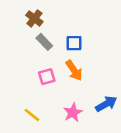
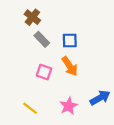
pink square: (47, 77) -> (44, 72), turned 35

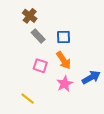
blue arrow: (100, 98) -> (91, 77), moved
pink star: (69, 106) -> (65, 84), moved

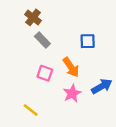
blue square: (64, 37) -> (88, 41), moved

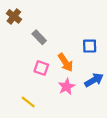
brown cross: (33, 17) -> (14, 16), moved
blue square: (88, 41) -> (90, 46), moved

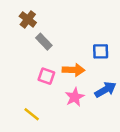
brown cross: (14, 16) -> (28, 19), moved
orange arrow: (65, 62) -> (73, 70), turned -54

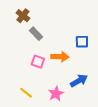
blue arrow: (105, 90) -> (79, 81), moved
pink star: (75, 97) -> (56, 94), moved

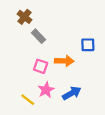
blue arrow: (79, 81) -> (72, 93), moved
pink star: (56, 94) -> (46, 90), moved

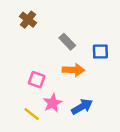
gray rectangle: (38, 36) -> (67, 42), moved
pink square: (41, 66) -> (37, 80), moved

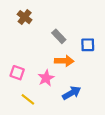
pink square: (37, 80) -> (17, 73), moved
pink star: (53, 103) -> (46, 78), moved

